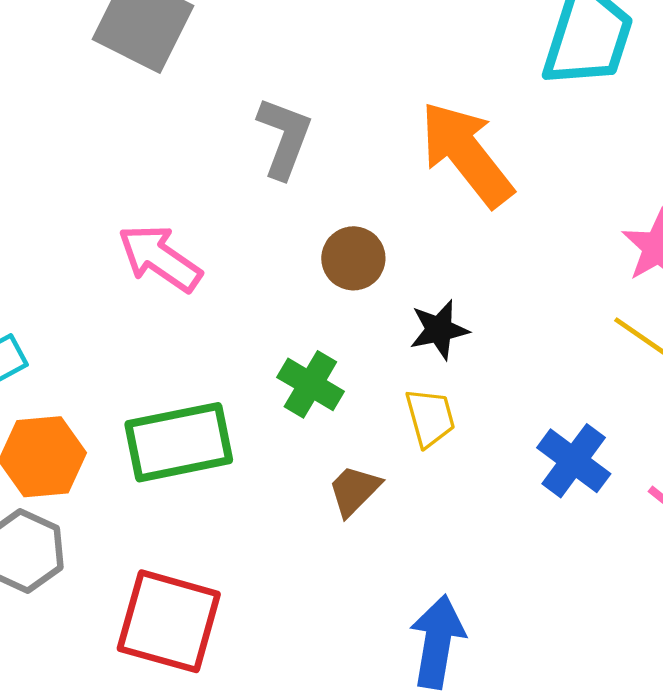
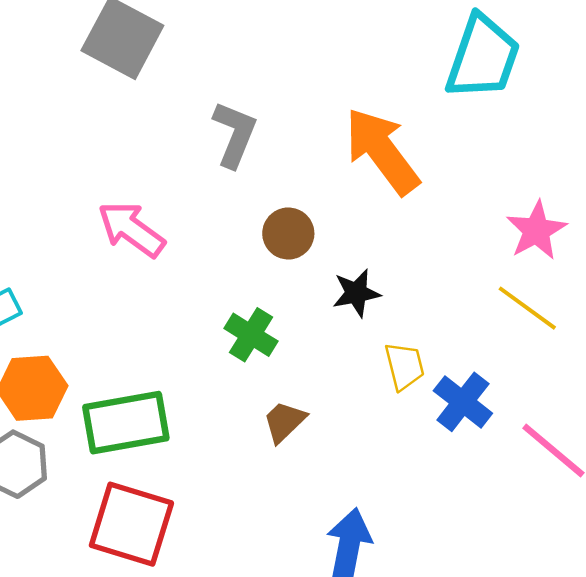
yellow trapezoid: (430, 418) -> (404, 366), moved
green rectangle: (179, 442) -> (126, 423), moved

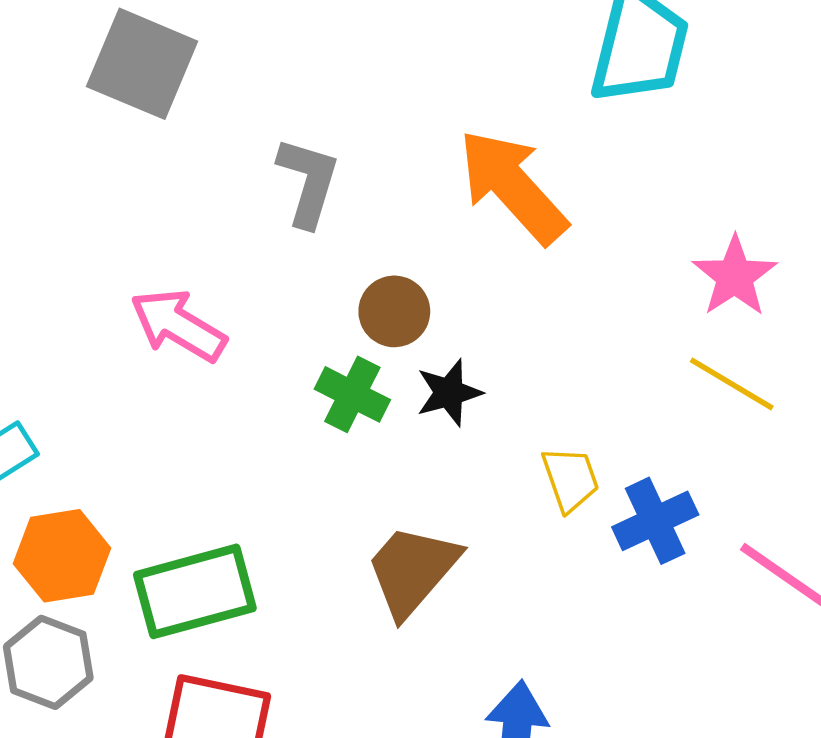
black star: (356, 293) -> (449, 393), moved
green cross: (251, 335) -> (352, 394), moved
blue cross: (463, 402) -> (655, 521), turned 32
brown trapezoid: (284, 422) -> (412, 570), size x1.6

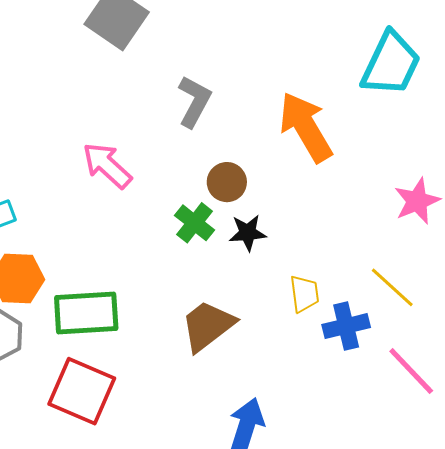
yellow line: (732, 384) -> (392, 287), moved

